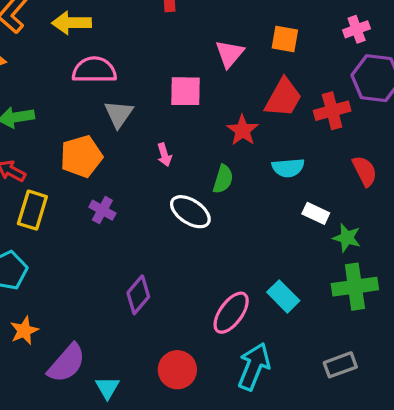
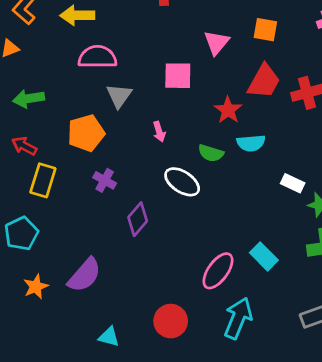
cyan semicircle: (288, 168) -> (251, 143), moved
green semicircle: (223, 179) -> (211, 153), turned 90
purple diamond: (138, 295) -> (138, 219), moved
purple semicircle: (67, 363) -> (85, 275), moved
cyan triangle: (107, 388) -> (109, 337), turned -45

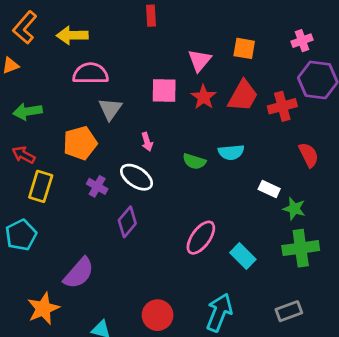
red star: (228, 110) -> (204, 97), moved
white ellipse: (182, 182) -> (137, 177), moved
pink ellipse: (218, 271) -> (201, 238), moved
orange star: (36, 287) -> (43, 309), moved, size x1.4

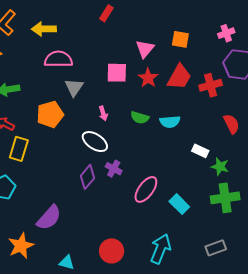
red rectangle: (151, 16) -> (106, 13), turned 35
green semicircle: (194, 161) -> (140, 118), moved
purple cross: (97, 186) -> (114, 169), moved

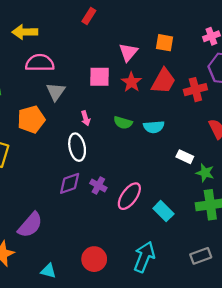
white ellipse: (95, 142) -> (77, 147), turned 45
purple cross: (114, 169) -> (98, 186), moved
purple diamond: (88, 177) -> (70, 183), turned 30

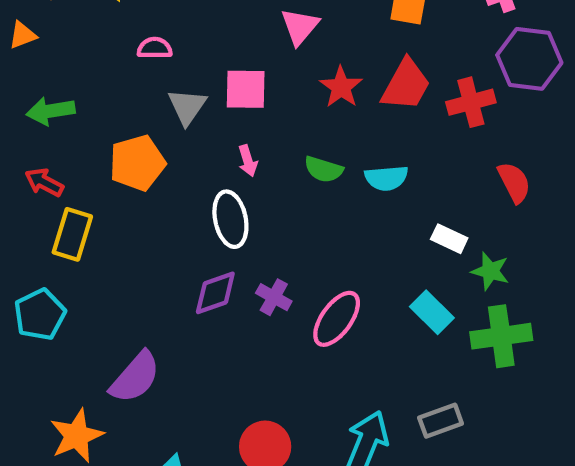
pink triangle: (128, 52) -> (300, 26), moved
pink semicircle: (40, 63) -> (155, 48), size x0.6
pink square: (99, 77) -> (246, 89), moved
cyan rectangle: (163, 211) -> (432, 312), moved
gray rectangle: (201, 256) -> (441, 421), moved

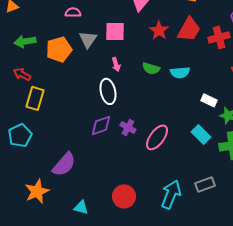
orange pentagon: (137, 163) -> (59, 49), moved

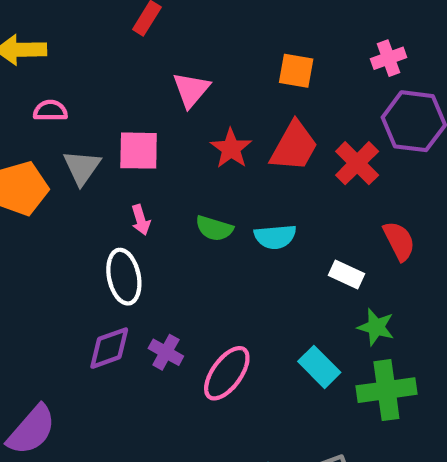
red cross: (219, 37) -> (357, 163), turned -30
white rectangle: (209, 100) -> (347, 275), moved

